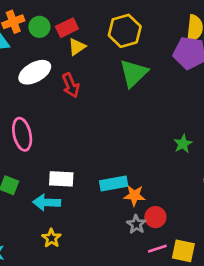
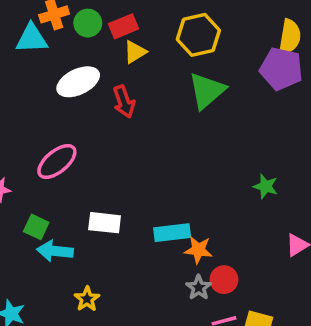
pink ellipse: (22, 134) -> (57, 162), turned 60
green star: (183, 144) -> (266, 186), turned -30
cyan arrow: (47, 202) -> (55, 251), moved

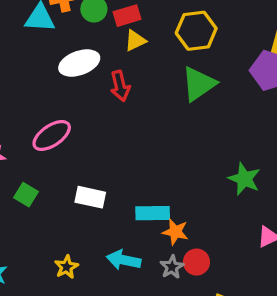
green star: (266, 186) -> (244, 179), size x1.4
cyan arrow: (55, 251) -> (124, 260), moved

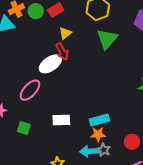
yellow triangle: (135, 41) -> (65, 33), moved
white ellipse: (79, 63) -> (50, 64), moved
orange star: (175, 232) -> (98, 134), moved
gray star: (172, 267) -> (104, 150), moved

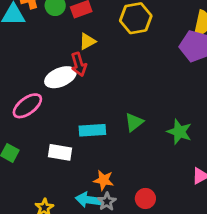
green triangle: (107, 39) -> (134, 122), moved, size x0.7
cyan rectangle: (99, 120) -> (92, 130), moved

